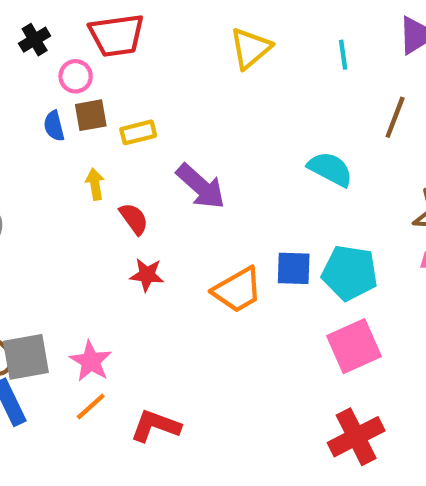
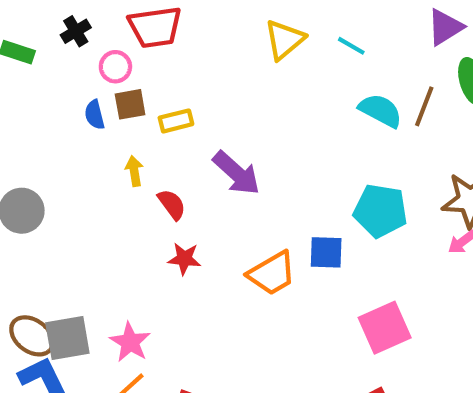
cyan line: (343, 55) -> (351, 46), moved, turned -52
cyan semicircle: (330, 169) -> (380, 111), moved
cyan pentagon: (350, 273) -> (380, 211), moved

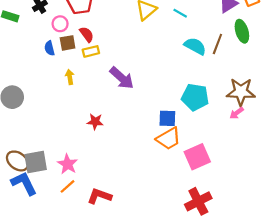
red semicircle: (172, 204) -> (87, 34), moved
orange trapezoid: (272, 273) -> (169, 139), moved

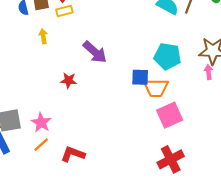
purple arrow: (122, 78) -> (95, 52), moved
pink arrow: (237, 113) -> (209, 72), turned 120
orange trapezoid: (169, 139) -> (156, 88), moved, turned 30

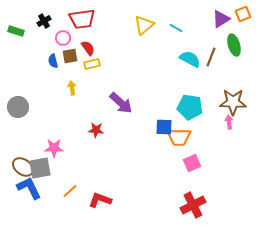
pink square: (170, 115) -> (192, 163), size x0.7
pink star: (41, 123) -> (54, 148), moved, turned -30

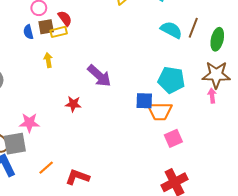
green ellipse: (234, 45) -> (217, 39), moved, turned 30
yellow rectangle: (92, 64) -> (59, 32), moved

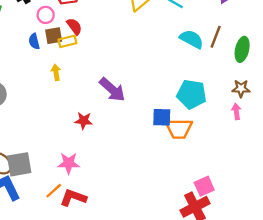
brown star: (216, 75) -> (241, 88), size x0.6
pink star: (29, 123) -> (69, 163), moved
pink square: (173, 138) -> (204, 186), moved
red L-shape: (77, 177) -> (73, 198), moved

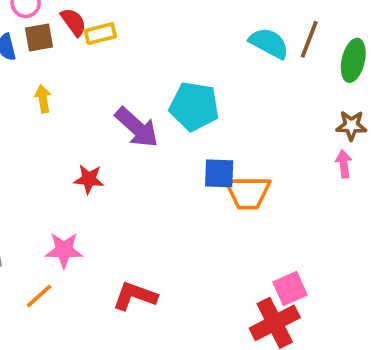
yellow rectangle: (67, 41) -> (100, 34), moved
cyan pentagon: (192, 94) -> (194, 106), moved
red L-shape: (73, 198) -> (135, 296), moved

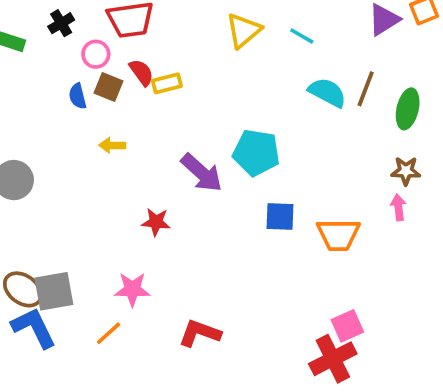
brown square: (39, 37) -> (109, 87), turned 32
yellow arrow: (43, 99) -> (112, 145), turned -80
orange trapezoid: (248, 193) -> (338, 235), moved

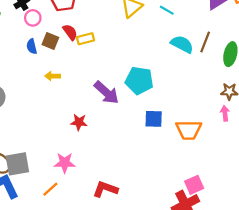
pink circle: (96, 54) -> (33, 18), moved

